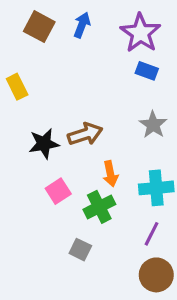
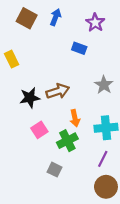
purple star: (140, 33) -> (95, 23), size x0.7
blue rectangle: (147, 71) -> (79, 48), moved

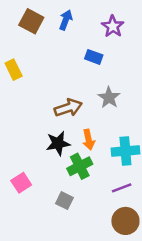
gray star: (104, 85) -> (109, 98), moved
black star: (30, 98) -> (58, 143), moved
pink square: (39, 130) -> (21, 183), moved
purple line: (103, 159) -> (122, 188), turned 42

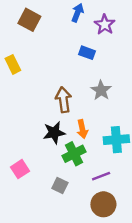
blue arrow: (66, 20) -> (78, 13), moved
brown arrow: (68, 108) -> (63, 100), turned -80
purple line: (122, 188) -> (101, 176), moved
brown circle: (125, 221) -> (103, 204), moved

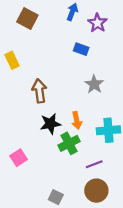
brown arrow: (63, 100) -> (39, 91), moved
gray square: (60, 186) -> (56, 197), moved

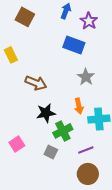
blue rectangle: (81, 49) -> (74, 45), size x1.5
brown arrow: (39, 91) -> (36, 83), turned 120
orange arrow: (77, 120) -> (79, 106), moved
gray square: (56, 197) -> (51, 152), moved

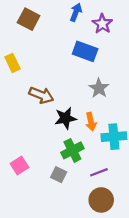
black star: (46, 113) -> (65, 118), moved

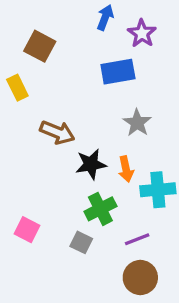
brown square: (29, 19) -> (40, 46), moved
blue rectangle: (85, 51) -> (118, 72), turned -30
pink square: (19, 165) -> (27, 230), turned -30

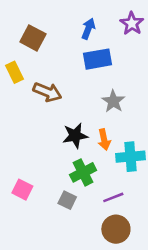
blue arrow: (105, 17) -> (88, 29), moved
purple star: (142, 33) -> (132, 23), moved
brown arrow: (57, 132) -> (47, 92), moved

